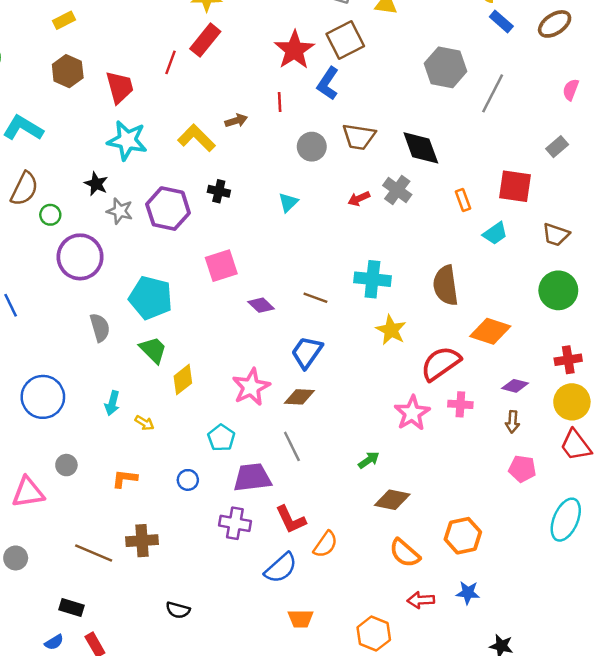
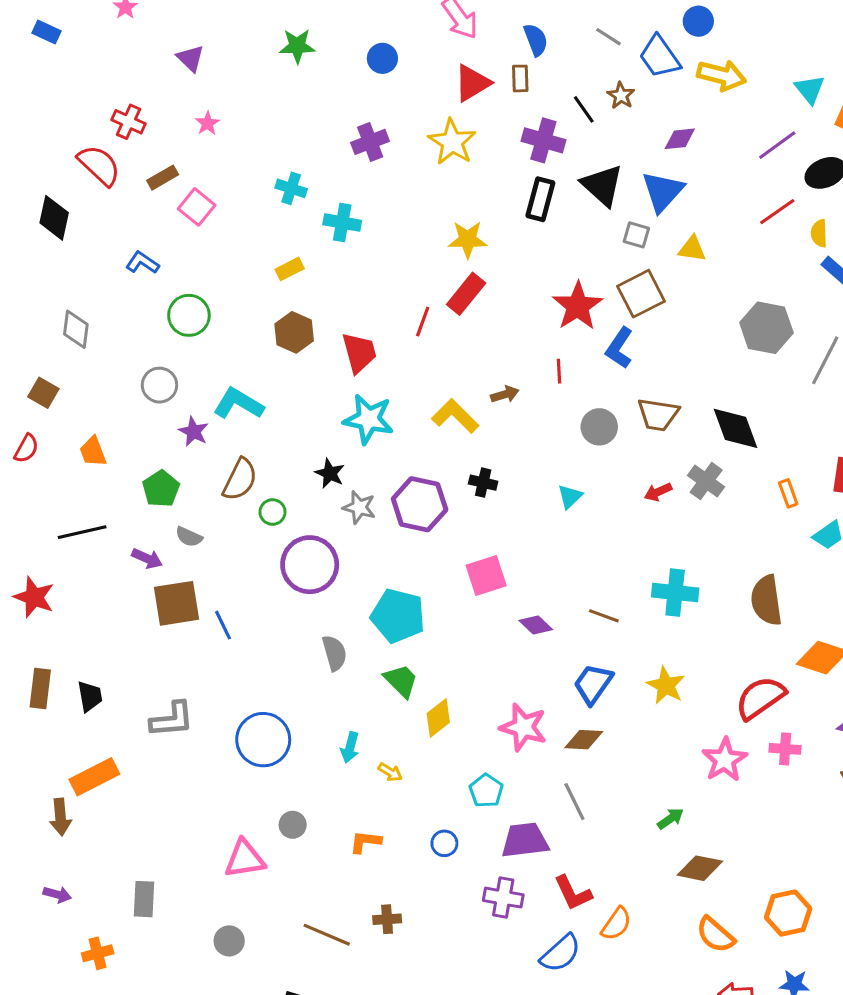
yellow star: (391, 330) -> (666, 685), moved
pink star: (251, 387) -> (523, 727), turned -30
brown cross: (142, 541) -> (387, 919), size x0.7

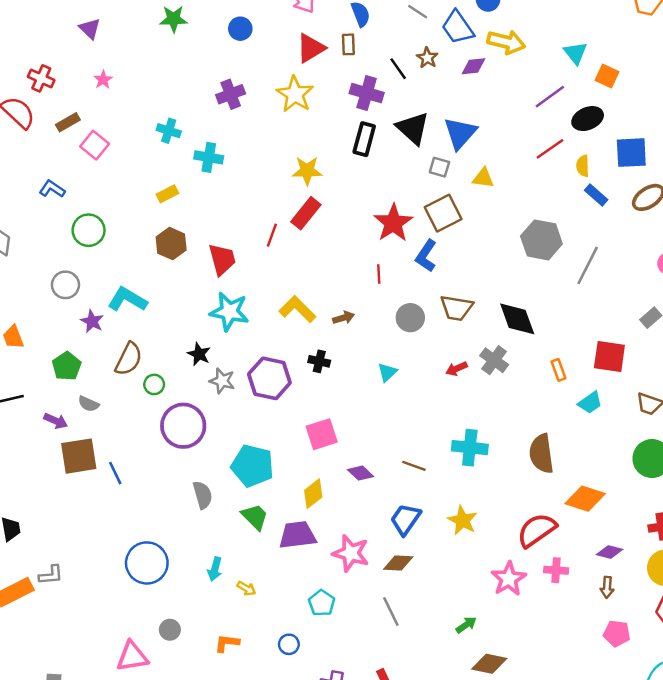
purple diamond: (680, 139) -> (473, 66), moved
brown arrow: (505, 394) -> (344, 318), moved
yellow diamond: (438, 718) -> (313, 494), moved
gray L-shape: (172, 719) -> (51, 575), moved, size x0.7
purple trapezoid: (525, 840) -> (297, 535), moved

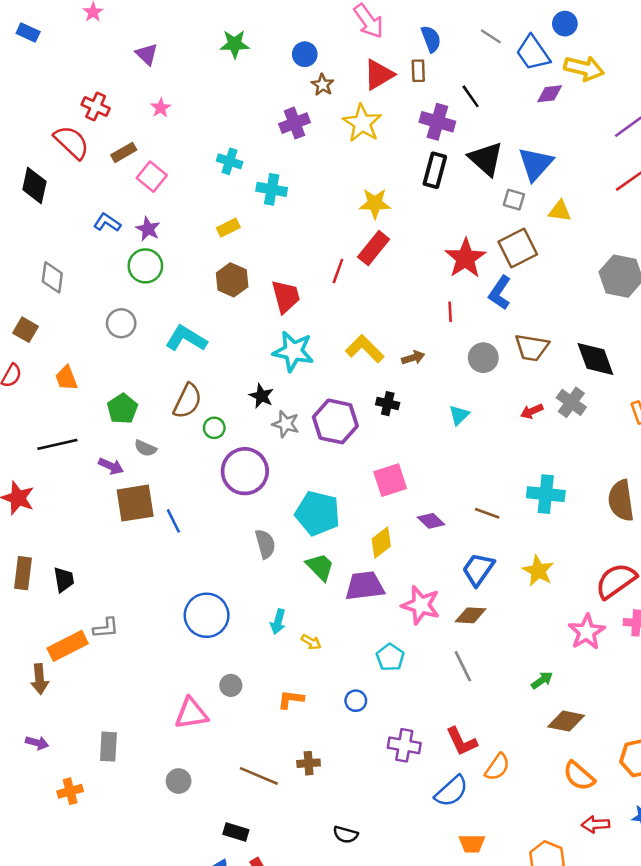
brown star: (427, 58) -> (323, 85), moved
purple star: (92, 321) -> (148, 229), moved

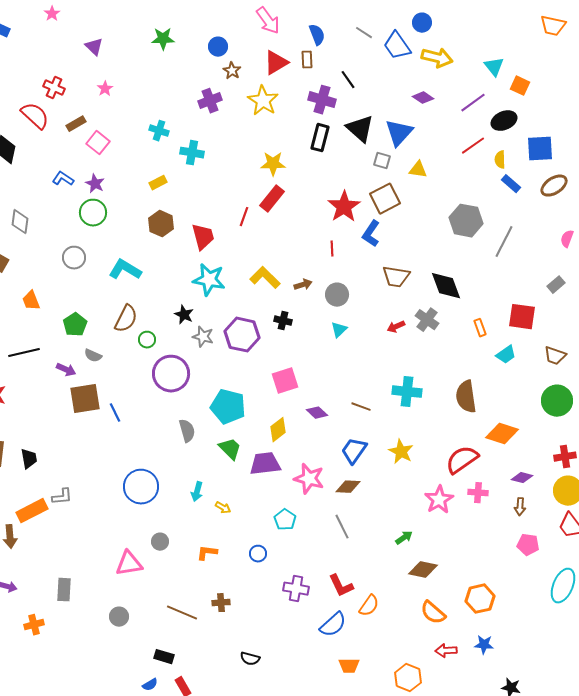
purple diamond: (550, 94) -> (423, 98), moved, turned 40
gray circle: (483, 358) -> (337, 295), moved

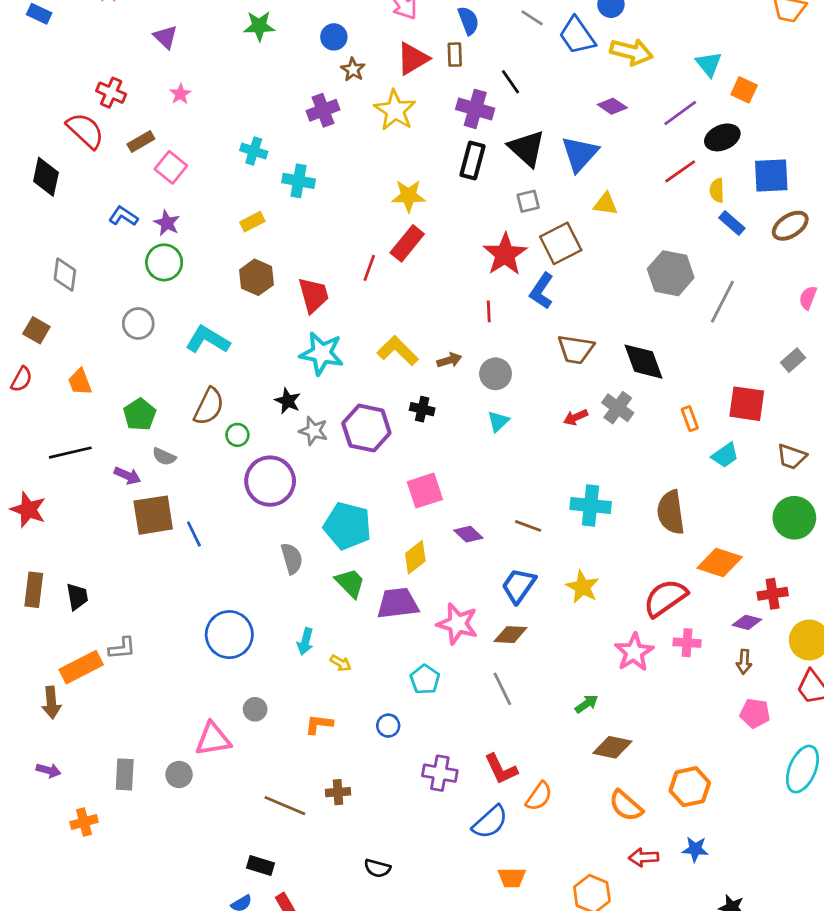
gray square: (382, 161) -> (528, 201), moved, turned -30
red cross: (565, 457) -> (773, 594), moved
gray circle: (119, 617) -> (179, 774), moved

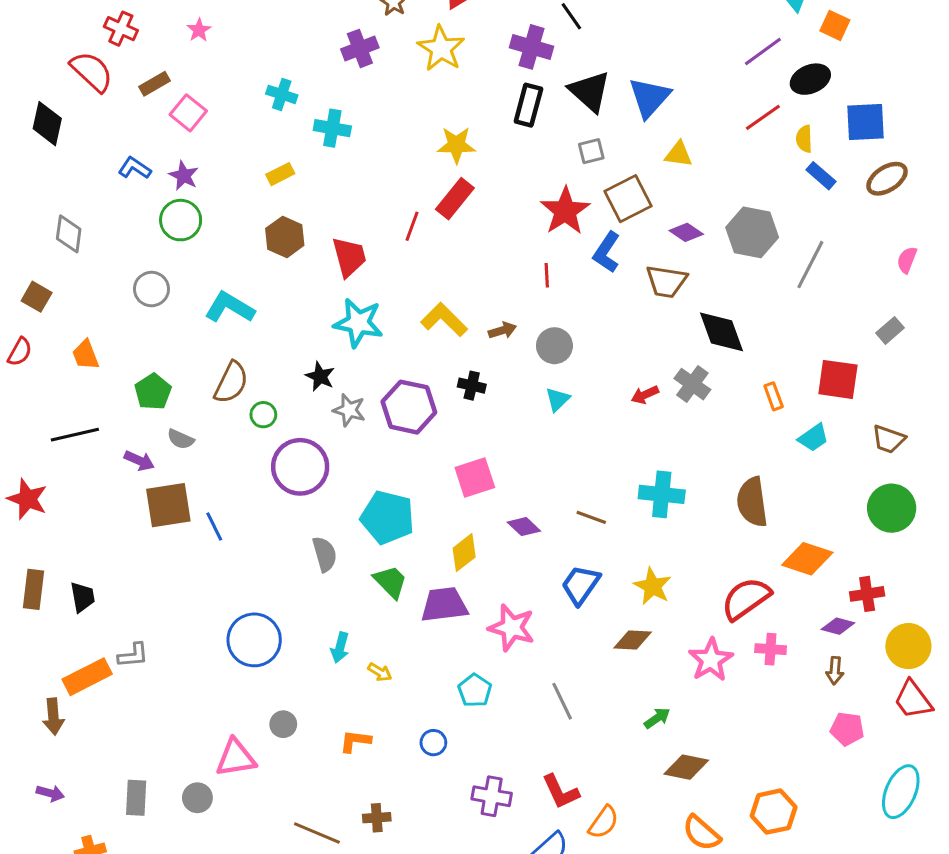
purple diamond: (612, 106) -> (686, 232), moved
brown trapezoid: (576, 349) -> (666, 281), moved
brown diamond: (510, 635) -> (633, 640), moved

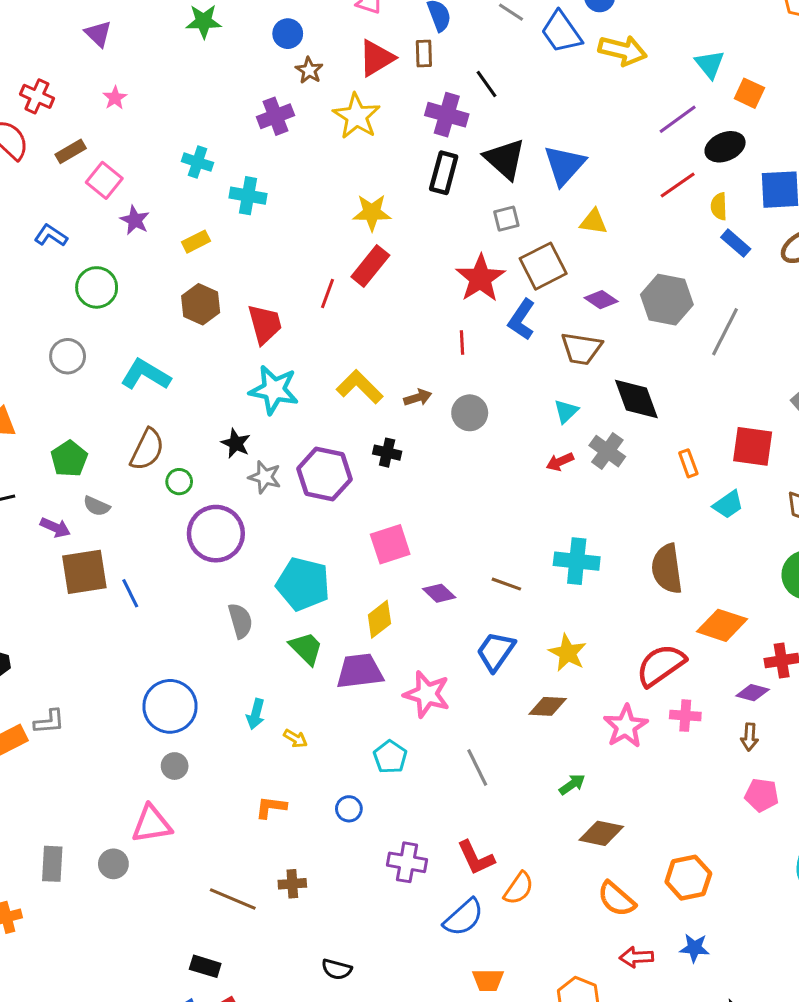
purple star: (184, 176) -> (135, 220), moved
cyan triangle: (558, 399) -> (566, 411), moved
gray circle: (283, 724) -> (175, 766), moved

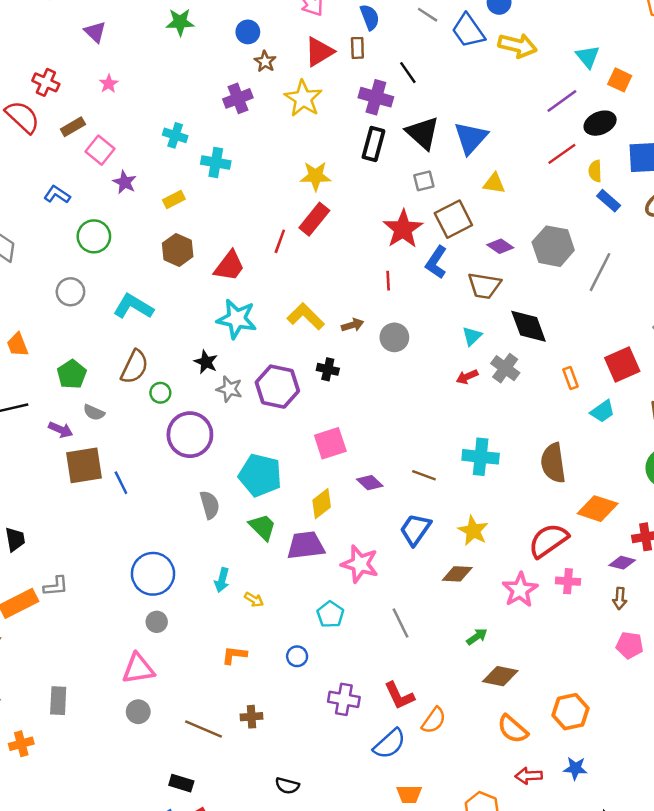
red trapezoid: (265, 324) -> (229, 266), turned 52
red square: (753, 446) -> (622, 364), turned -32
gray circle: (113, 864) -> (138, 712), moved

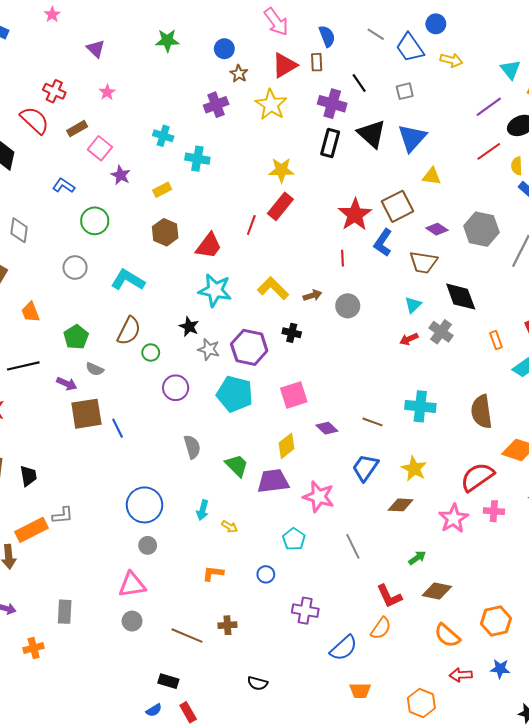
yellow arrow: (518, 45) -> (451, 60), size x0.7
gray square: (424, 181) -> (405, 91), moved
purple circle: (190, 435) -> (176, 388), size x0.7
cyan pentagon: (260, 475) -> (235, 394), moved
red L-shape: (399, 696) -> (389, 596), moved

